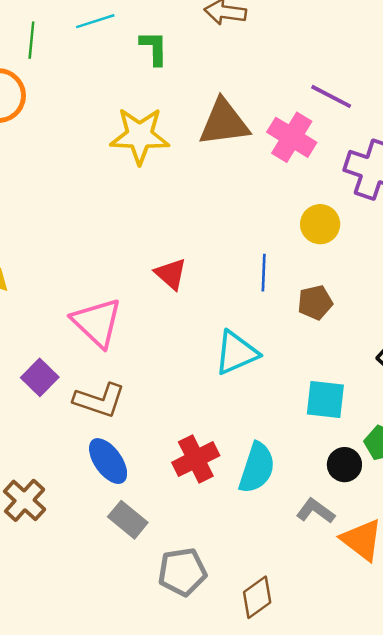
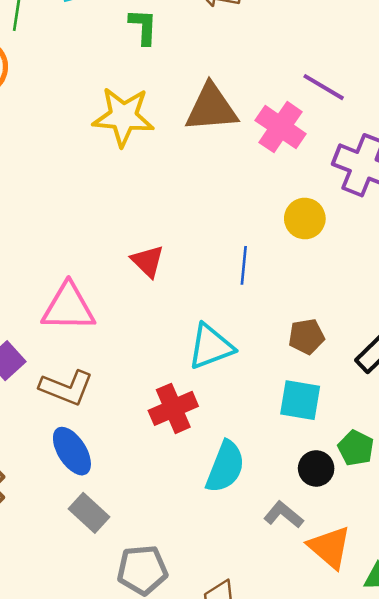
brown pentagon: (315, 302) -> (306, 336), moved
pink triangle: (97, 323) -> (68, 307), turned -46
red cross: (196, 459) -> (173, 408), moved

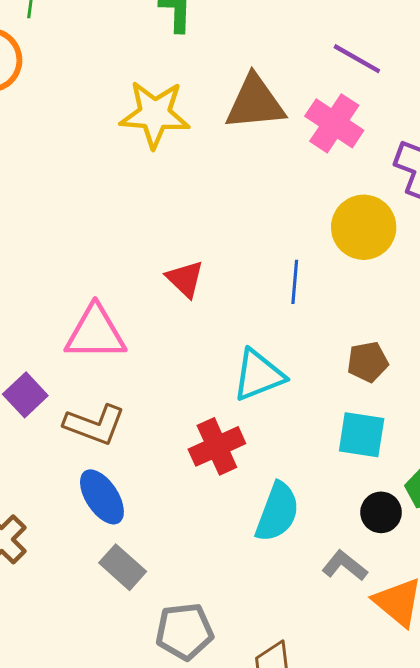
purple line: (324, 87) -> (357, 59), moved
yellow circle: (305, 218) -> (364, 227), size x1.4

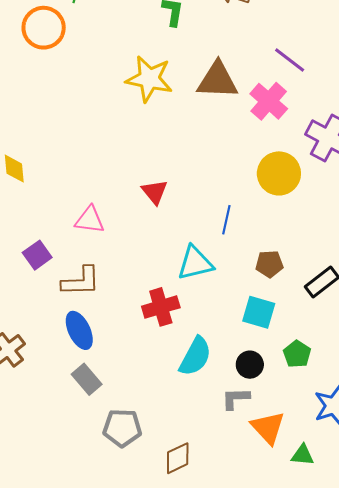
blue line: (295, 282) -> (226, 220), moved
pink triangle: (95, 333) -> (90, 220), size x0.7
brown L-shape: (95, 425) -> (81, 281), turned -30
black circle: (381, 512) -> (250, 365), moved
gray L-shape: (345, 566) -> (236, 398), turned -48

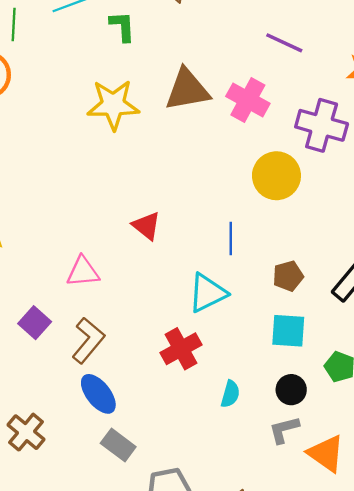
purple line: (290, 60) -> (284, 43), moved
brown L-shape: (81, 281) -> (88, 340), turned -36
cyan semicircle: (195, 356) -> (230, 394), size x0.6

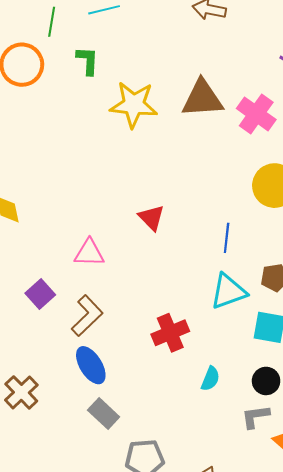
green L-shape: (122, 26) -> (88, 61), moved
cyan triangle: (207, 293) -> (228, 291), moved

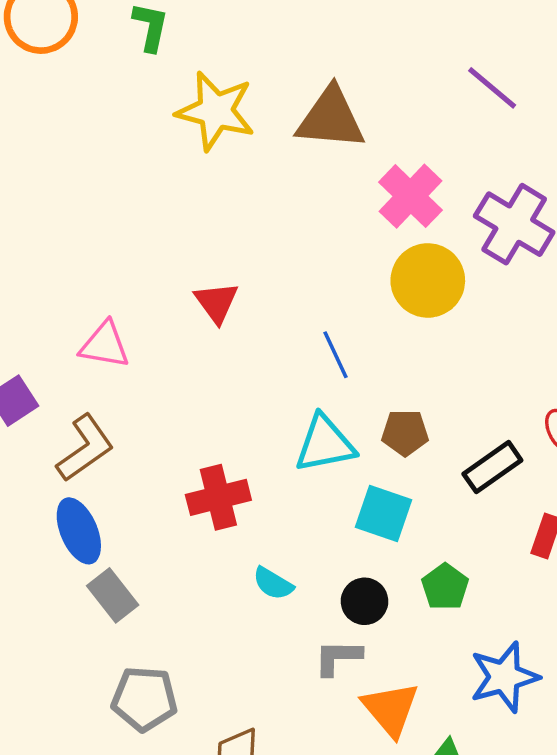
pink cross: (256, 114) -> (410, 196), moved
blue line: (227, 238) -> (336, 355), turned -40
cyan semicircle: (210, 379) -> (273, 583), turned 90
gray rectangle: (104, 414) -> (113, 595), moved

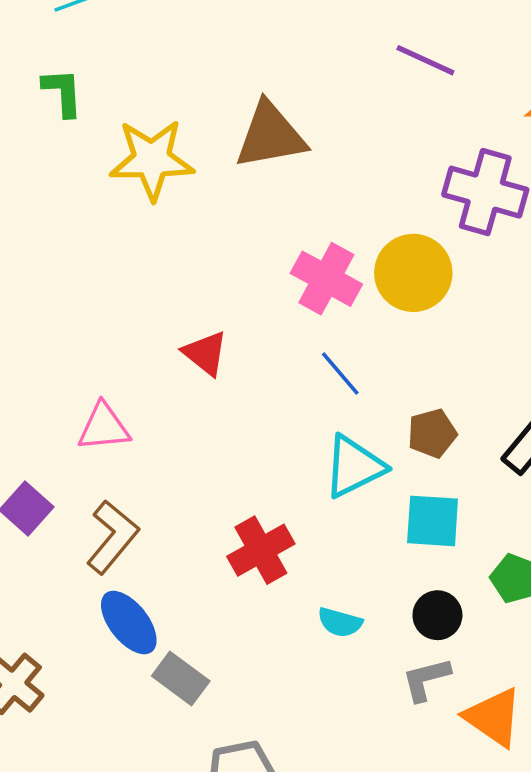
pink cross: (410, 196) -> (326, 279), moved

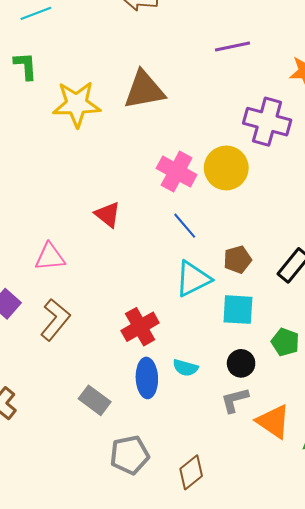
purple line: (425, 60) -> (233, 46), turned -36
blue ellipse: (129, 623) -> (147, 378), moved, turned 36

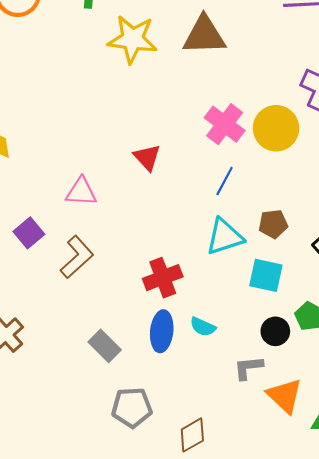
blue line: (185, 226) -> (225, 181), turned 60
black circle: (241, 363) -> (275, 331), moved

